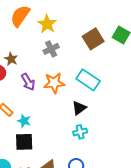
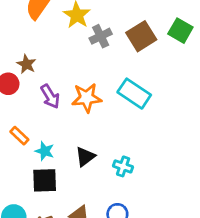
gray cross: (51, 49) -> (101, 36), moved
black triangle: (79, 108) -> (85, 157), moved
cyan cross: (80, 132) -> (123, 166), turned 32

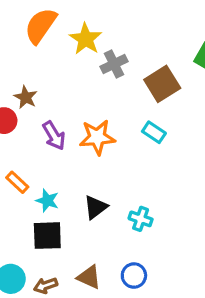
brown square: (141, 36) -> (162, 84), moved
cyan rectangle: (134, 94) -> (154, 132), size x0.6

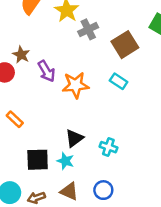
purple arrow: (54, 136) -> (46, 71), moved
cyan star: (47, 201) -> (65, 161), moved

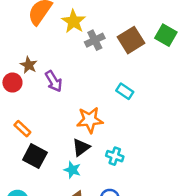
brown square: (125, 45) -> (131, 40), moved
orange star: (76, 85) -> (90, 120), moved
black square: (38, 160) -> (35, 156), moved, turned 30

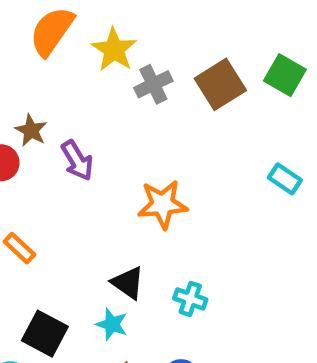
cyan rectangle: (125, 91) -> (285, 179), moved
orange star: (90, 120) -> (163, 204), moved
black triangle: (81, 147) -> (128, 283), turned -48
black square: (35, 156) -> (45, 334), moved

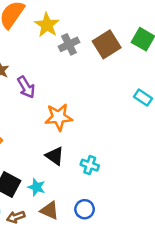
orange star: (163, 204) -> (59, 117), moved
cyan star: (112, 324) -> (37, 187), moved

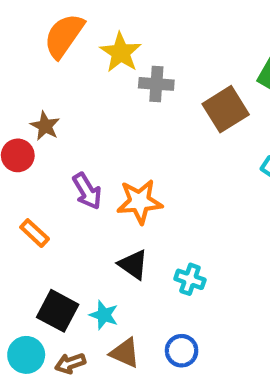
gray cross: (69, 44) -> (156, 84), turned 30
brown square: (107, 44) -> (226, 109), moved
purple arrow: (26, 87) -> (87, 191), moved

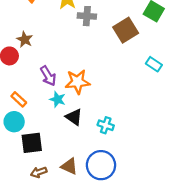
black square: (58, 311) -> (32, 143), turned -35
cyan star: (104, 315) -> (58, 99), moved
blue circle: (182, 351) -> (101, 165), size x1.6
cyan circle: (26, 355) -> (14, 122), moved

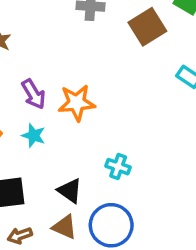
cyan star: (58, 99) -> (34, 136), moved
black triangle: (74, 117) -> (70, 191), moved

